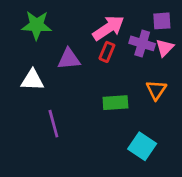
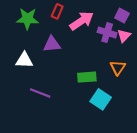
purple square: (162, 21) -> (122, 16), turned 32
red rectangle: (107, 52) -> (57, 11), moved
purple line: (53, 124) -> (40, 93), turned -54
cyan square: (142, 146) -> (101, 99), moved

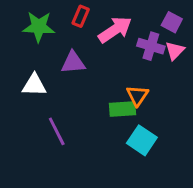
orange triangle: (118, 68) -> (137, 95), moved
purple line: (40, 93) -> (57, 131), turned 42

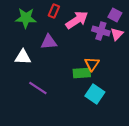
purple line: (57, 131) -> (38, 88), turned -30

